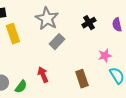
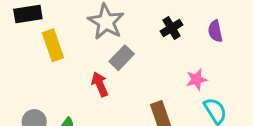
red arrow: (43, 75) -> (100, 84), moved

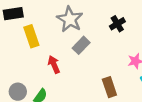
red arrow: (100, 84) -> (54, 65), moved

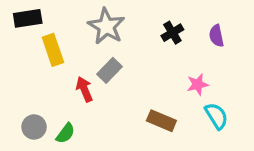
gray rectangle: (81, 45) -> (110, 70), moved
brown rectangle: (109, 87) -> (161, 121), turned -48

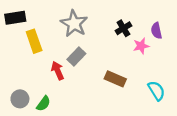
pink star: (198, 85) -> (141, 46), moved
brown rectangle: (161, 121) -> (115, 79), moved

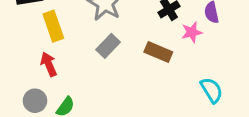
red arrow: (58, 71) -> (49, 64), moved
brown rectangle: (115, 79) -> (158, 52), moved

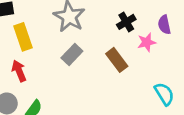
brown rectangle: (158, 52) -> (117, 60), turned 30

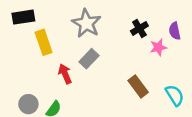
brown rectangle: (117, 60) -> (138, 86), moved
red arrow: (19, 71) -> (65, 74), moved

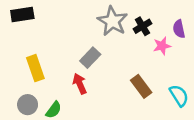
gray star: (86, 23) -> (112, 21), moved
yellow rectangle: (44, 42) -> (35, 68), moved
red arrow: (65, 74) -> (80, 84), moved

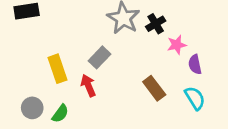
purple semicircle: (179, 29) -> (195, 64), moved
yellow rectangle: (35, 68) -> (57, 69), moved

